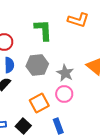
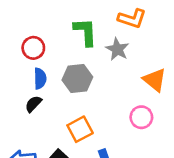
gray star: (65, 73) -> (117, 49), moved
pink circle: (64, 94) -> (141, 117), moved

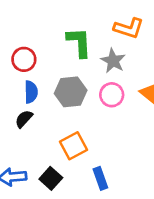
pink circle: (141, 117) -> (112, 95), moved

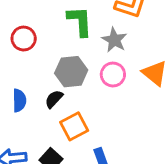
blue semicircle: (31, 92) -> (19, 100), moved
black semicircle: (24, 119) -> (54, 99), moved

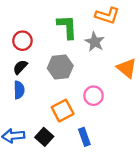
pink circle: (113, 75) -> (94, 96), moved
black semicircle: (54, 99) -> (20, 67), moved

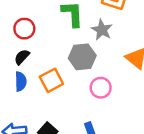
gray hexagon: (60, 67) -> (82, 57), moved
orange square: (63, 111) -> (51, 80), moved

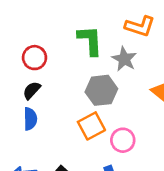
orange square: (51, 80) -> (91, 126), moved
pink circle: (101, 88) -> (123, 140), moved

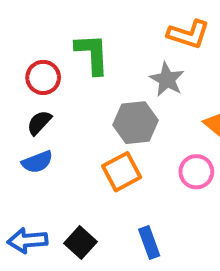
green L-shape: (90, 41) -> (92, 54), moved
blue semicircle: (30, 119) -> (37, 162), turned 70
pink circle: (123, 140) -> (196, 172), moved

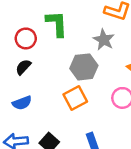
blue semicircle: (37, 162) -> (22, 103), moved

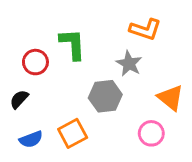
black semicircle: (23, 67) -> (19, 99), moved
orange square: (75, 98) -> (73, 133), moved

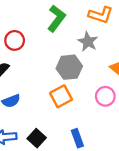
green L-shape: (73, 44) -> (56, 18), moved, turned 40
orange square: (73, 133) -> (61, 96), moved

